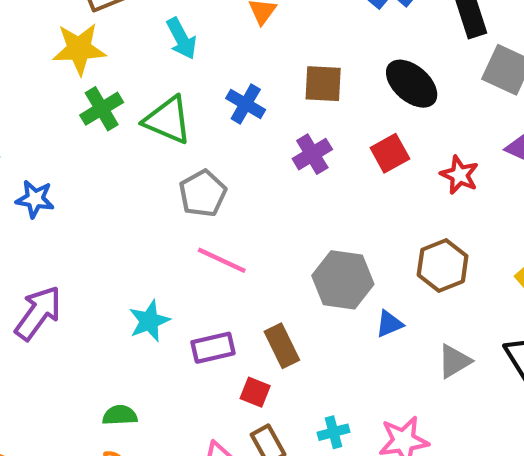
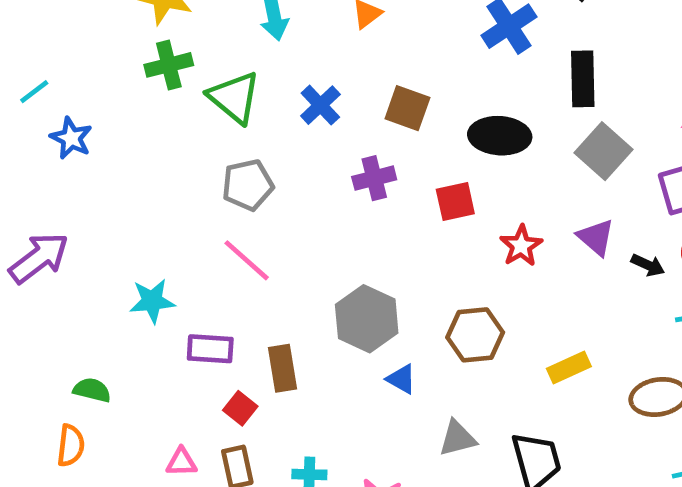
black ellipse: (412, 84) -> (500, 136), turned -54
blue triangle: (389, 324) -> (401, 379), turned 36

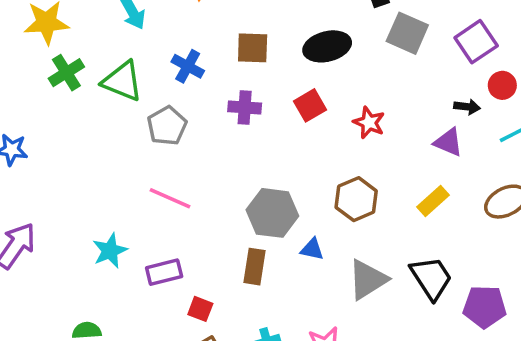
purple cross: (374, 178) -> (245, 107), turned 36
gray pentagon: (248, 185) -> (167, 126), moved
purple triangle: (596, 237) -> (448, 142), moved
brown rectangle: (283, 368) -> (254, 267), moved, turned 36
gray triangle: (457, 438) -> (368, 280), size x1.4

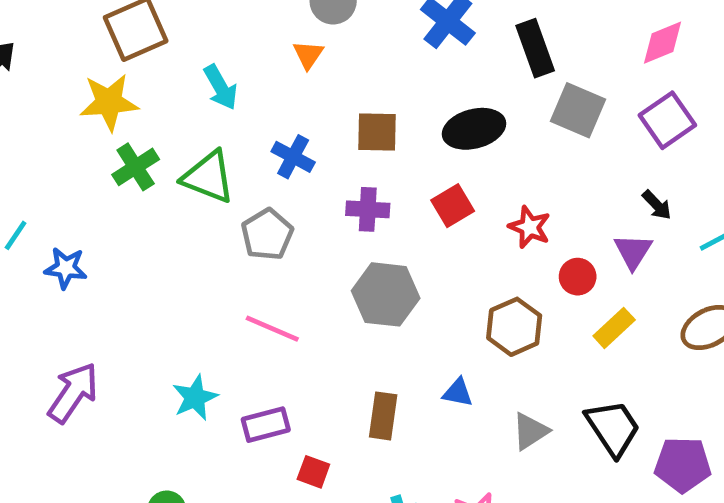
red circle: (502, 85) -> (578, 277), moved
black arrow: (467, 107) -> (657, 205), turned 40
purple triangle: (448, 142) -> (633, 251), turned 40
gray hexagon: (272, 213) -> (386, 294), moved
gray triangle: (368, 280) -> (530, 431), size x0.7

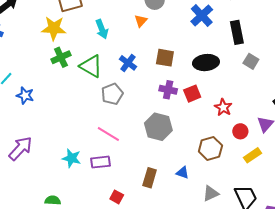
gray square: (578, 110) -> (251, 61), size x0.7
purple cross: (368, 209) -> (168, 90), moved
cyan star: (195, 398) -> (71, 158), turned 30
purple rectangle: (266, 425) -> (101, 162), moved

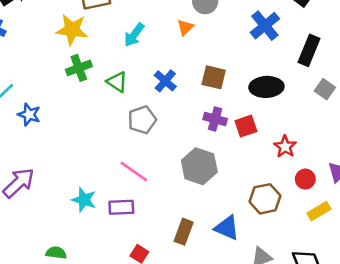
cyan arrow: (102, 29) -> (134, 35), turned 54
black rectangle: (237, 32) -> (309, 50), turned 30
green triangle: (91, 66) -> (117, 82), size x0.7
blue triangle: (183, 173) -> (227, 228), size x1.5

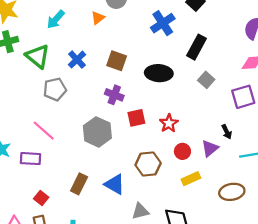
green triangle: (117, 82) -> (38, 56), size x1.4
red square: (246, 126) -> (136, 118), moved

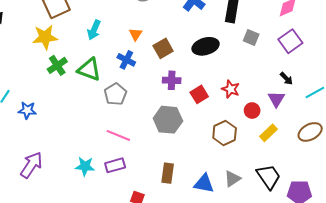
orange triangle: (98, 18) -> (136, 34), moved
brown square: (117, 61) -> (163, 48), turned -30
blue triangle: (115, 184) -> (204, 184), moved

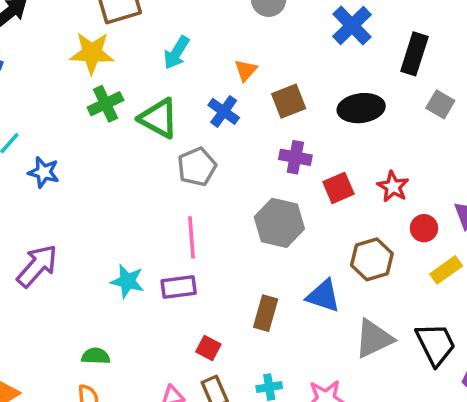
pink line: (118, 135) -> (192, 237), turned 55
gray triangle: (232, 179) -> (374, 339), size x1.4
blue triangle: (204, 184) -> (323, 296), moved

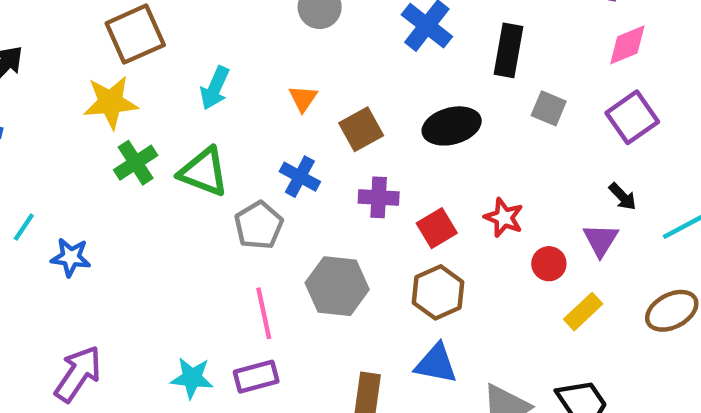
blue cross: (224, 111) -> (300, 177), moved
gray hexagon: (279, 223) -> (337, 286), moved
brown hexagon: (372, 259) -> (438, 292), moved

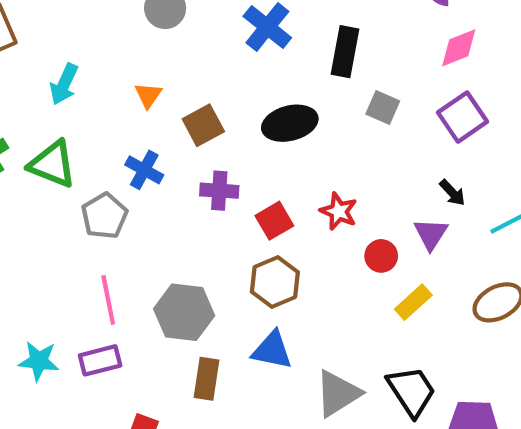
gray hexagon: (337, 286) -> (184, 312), moved

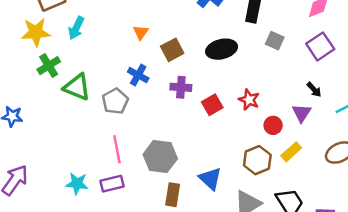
cyan arrow: (64, 84) -> (76, 28), moved
green triangle: (52, 164) -> (77, 87), moved
brown hexagon: (275, 282) -> (257, 160), moved
blue triangle: (272, 350) -> (210, 179), turned 30

